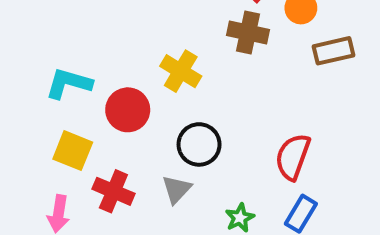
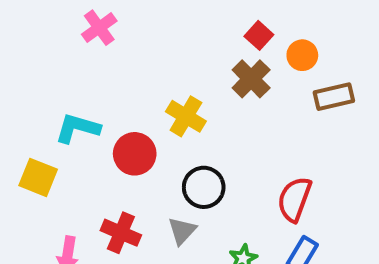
brown cross: (248, 32) -> (251, 79), turned 33
yellow square: (73, 151) -> (38, 177), moved

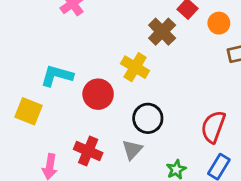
brown cross: (251, 79) -> (162, 32), moved

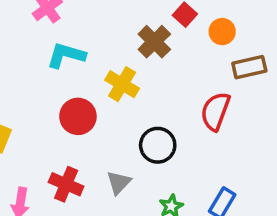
cyan L-shape: (57, 76) -> (66, 55), moved
black circle: (148, 118) -> (158, 145), moved
red semicircle: (213, 127) -> (215, 111), moved

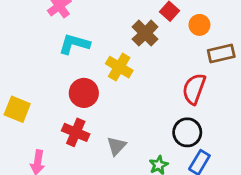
black circle: (158, 145) -> (187, 132), moved
red cross: (66, 184) -> (76, 132), moved

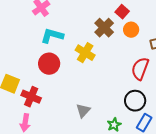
orange circle: (199, 25) -> (131, 30), moved
red circle: (84, 93) -> (49, 64), moved
red cross: (76, 132) -> (31, 97), moved

